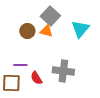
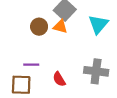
gray cross: (63, 71) -> (96, 71), moved
red semicircle: (36, 78) -> (59, 79), moved

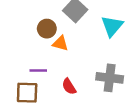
orange triangle: (60, 27) -> (60, 43), moved

